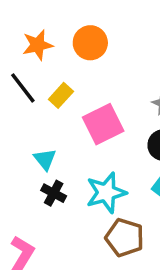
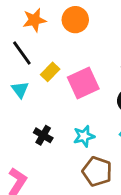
yellow rectangle: (61, 95) -> (50, 72), moved
cyan triangle: (45, 159) -> (20, 90), moved
cyan star: (106, 193) -> (84, 136), size x0.7

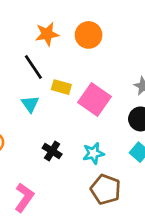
yellow rectangle: (50, 72) -> (61, 87), turned 60
pink square: (83, 83) -> (94, 99), turned -32

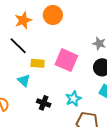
yellow rectangle: (61, 87) -> (38, 63), moved
cyan triangle: (30, 104) -> (24, 80), moved

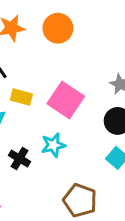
cyan star: (73, 99) -> (53, 145), moved

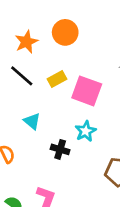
yellow rectangle: (21, 97) -> (57, 79), moved, turned -30

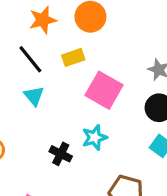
yellow rectangle: (57, 79) -> (73, 57), moved
cyan triangle: (32, 121) -> (34, 96), moved

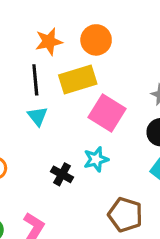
yellow rectangle: (73, 57) -> (78, 80), size x1.6
black line: (30, 59) -> (35, 80), turned 32

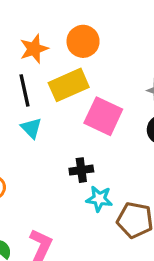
cyan star: (96, 159) -> (99, 199), moved, turned 30
black cross: (62, 174) -> (81, 170), moved, turned -30

